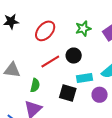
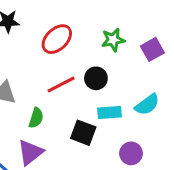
purple circle: (100, 95) -> (131, 153), moved

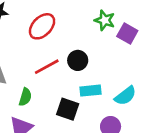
green star: (113, 40) -> (105, 20), moved, turned 30
purple square: (152, 49) -> (127, 33), turned -30
cyan semicircle: (147, 105) -> (125, 96), moved

